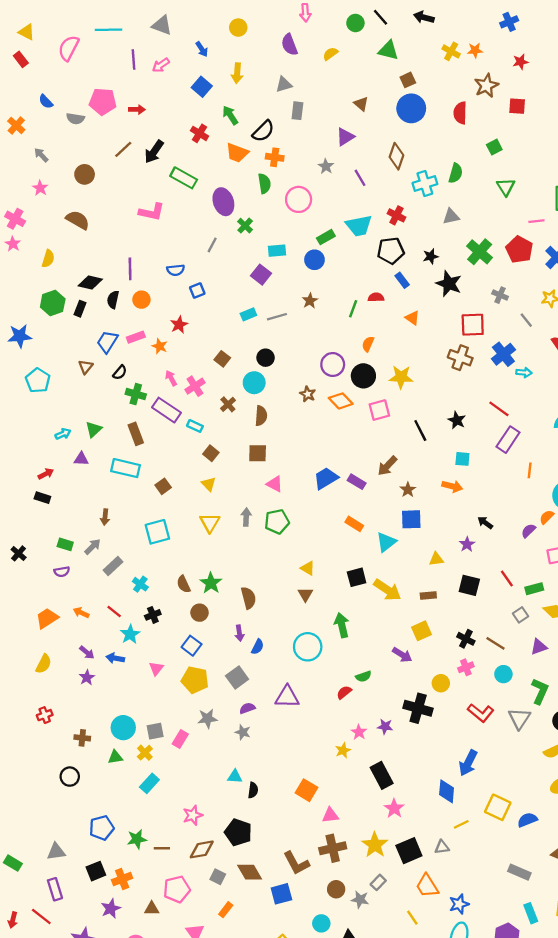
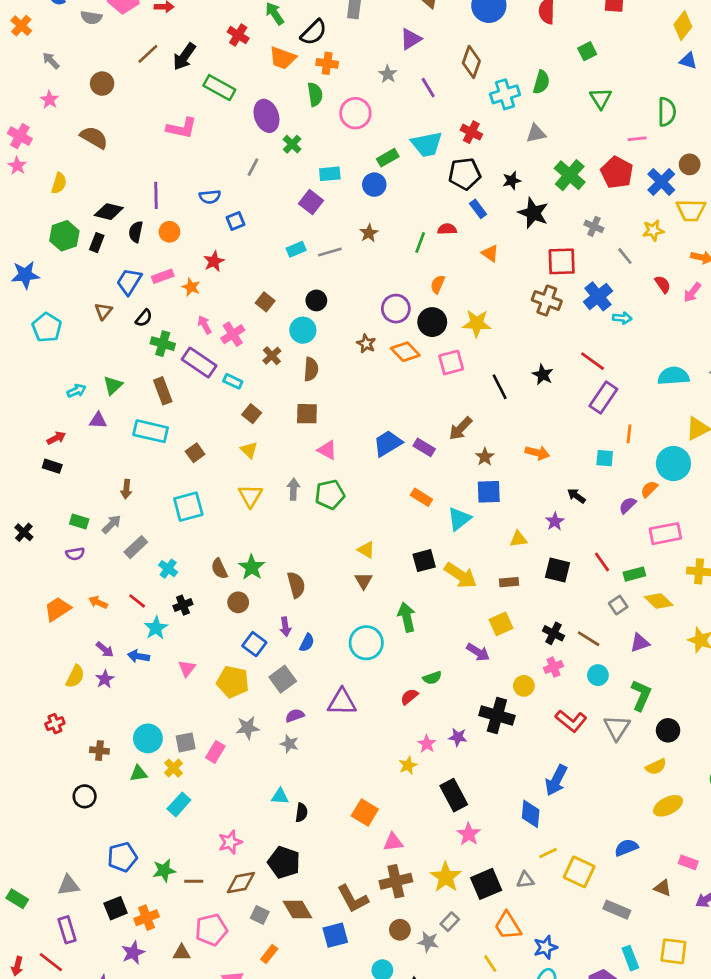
cyan square: (462, 459) -> (605, 458), moved
blue square: (192, 646) -> (254, 644), moved
yellow semicircle: (44, 664) -> (75, 676), moved
yellow square: (498, 807) -> (579, 872), moved

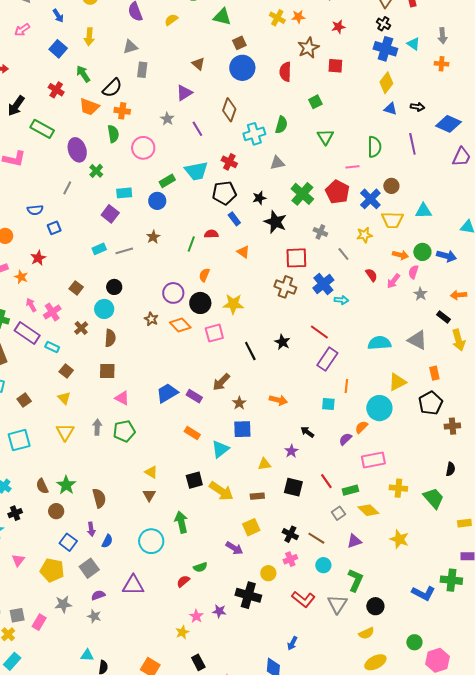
blue arrow: (556, 780) -> (292, 643), size x0.6
black rectangle: (454, 795) -> (198, 662), moved, size x0.7

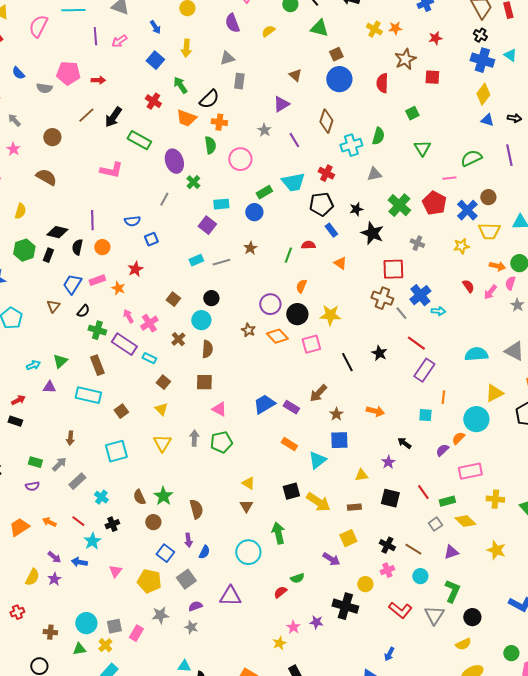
green semicircle: (374, 147) -> (471, 158), turned -115
gray line: (343, 254) -> (401, 313), moved

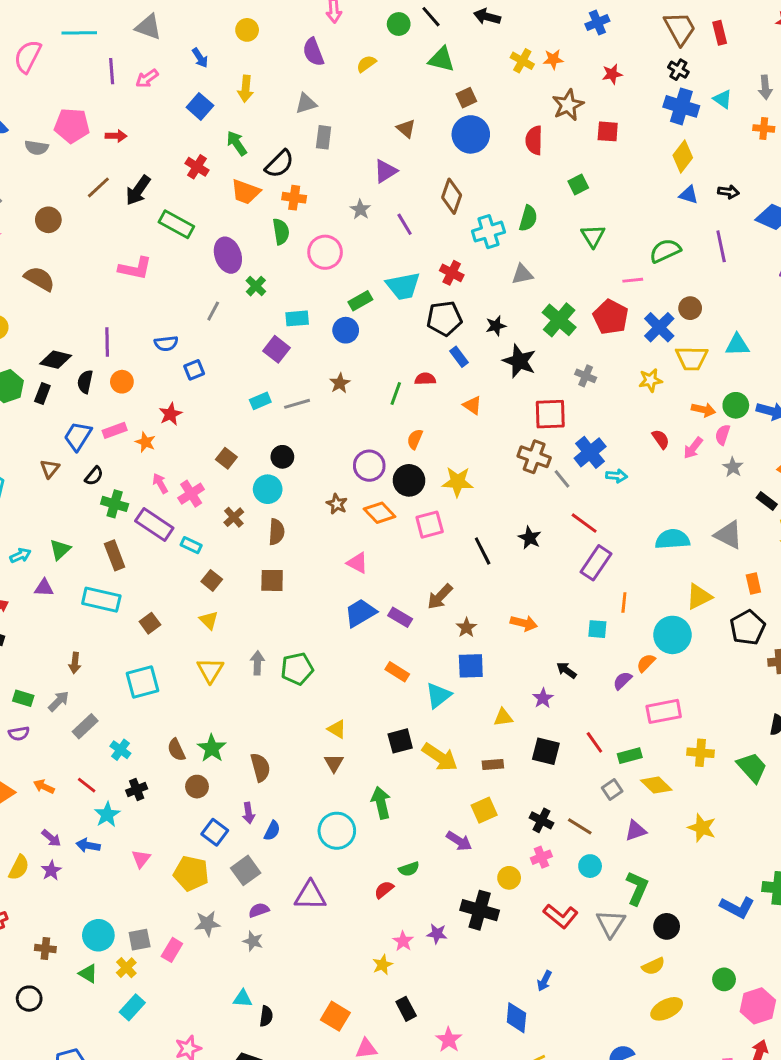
pink triangle: (219, 409) -> (357, 563), moved
green triangle: (79, 649) -> (88, 974), turned 40

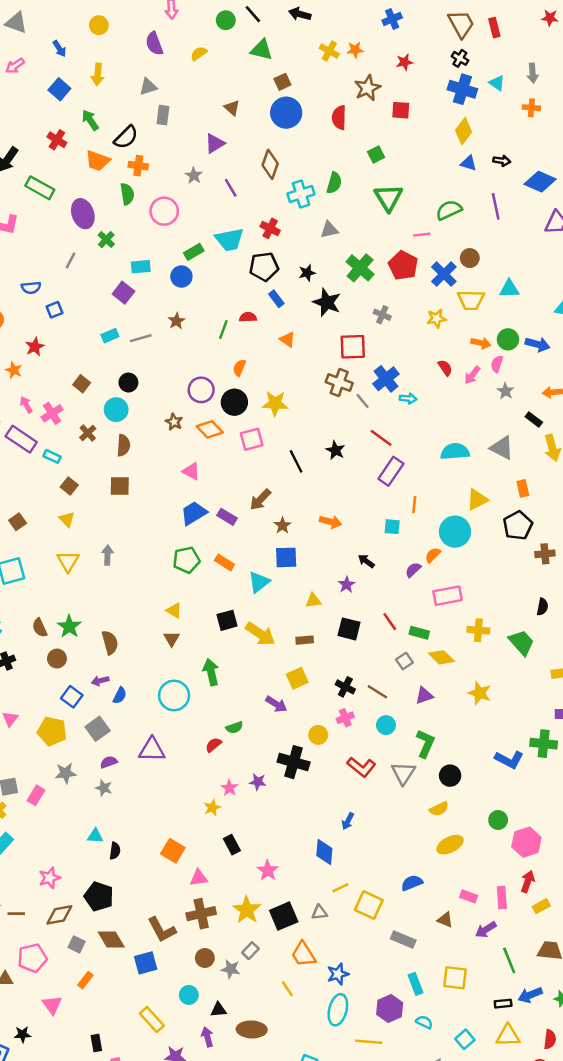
green triangle: (593, 236) -> (388, 198), size x1.4
green pentagon: (297, 669) -> (186, 560), moved
green rectangle: (630, 756) -> (419, 633), turned 30
purple arrow: (249, 813) -> (100, 681), turned 84

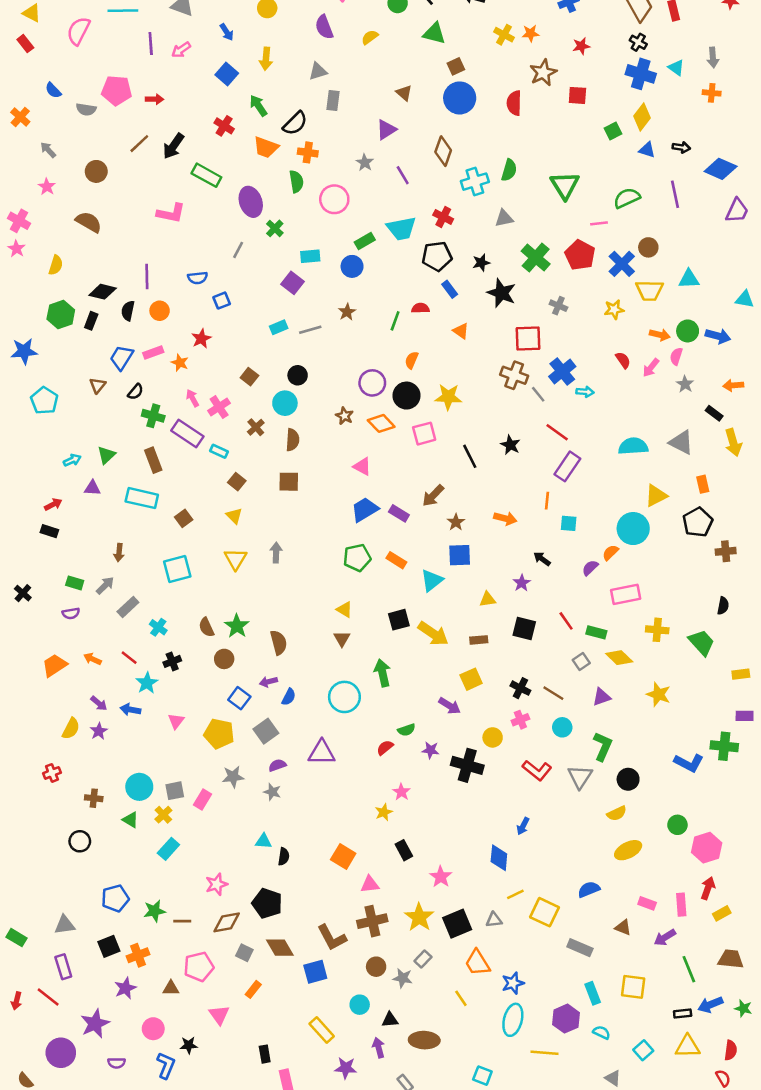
green square: (376, 155) -> (613, 131), moved
orange line: (414, 504) -> (547, 501), moved
purple star: (258, 782) -> (431, 750), moved

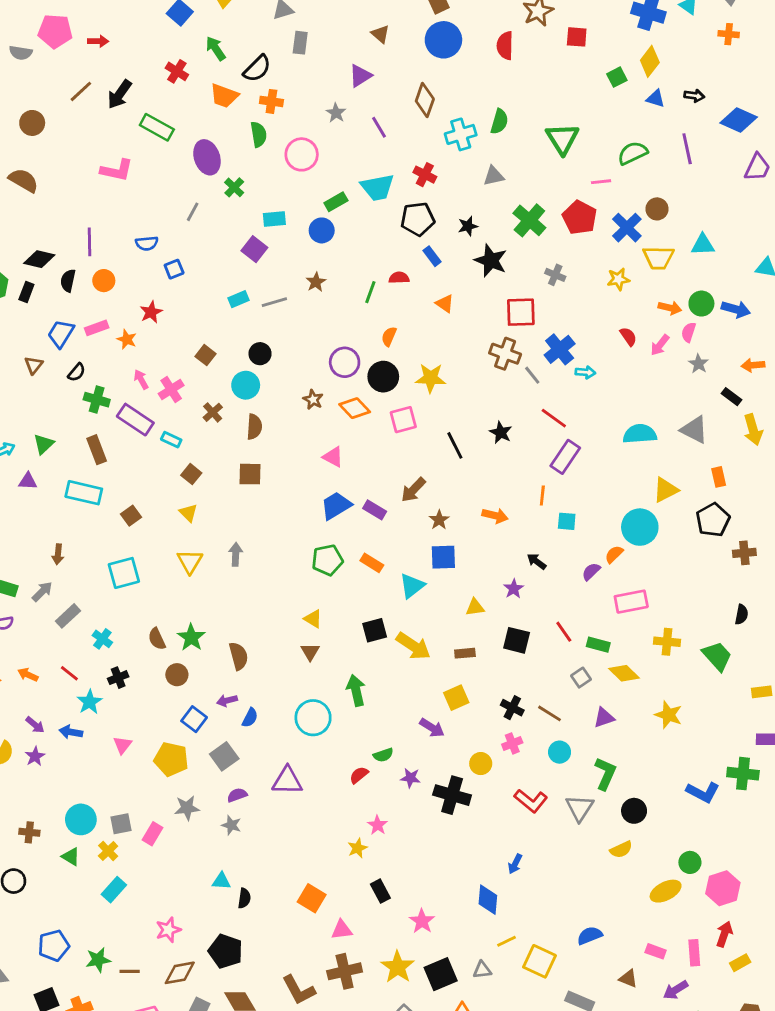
yellow ellipse: (628, 850) -> (666, 891), moved

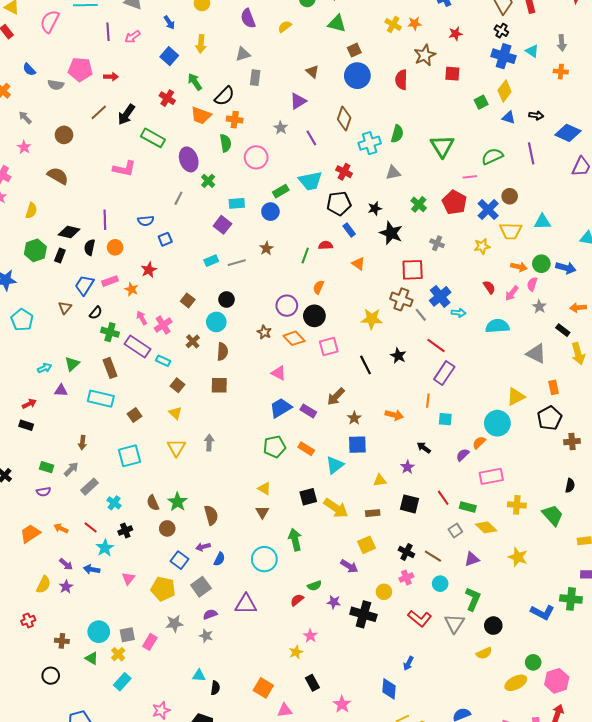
green cross: (529, 220) -> (419, 204), size x0.7
yellow star: (431, 378) -> (372, 319), moved
cyan semicircle: (640, 434) -> (497, 326), moved

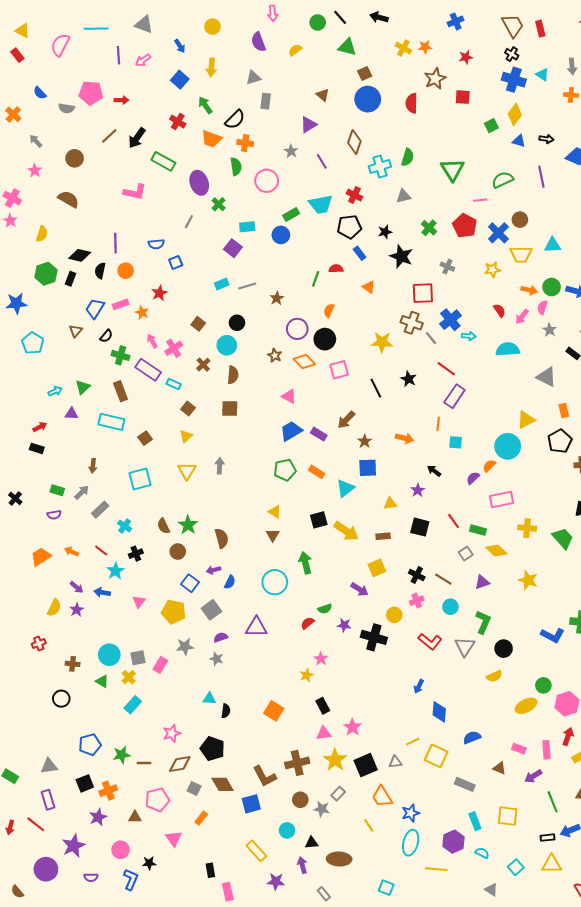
brown star: (266, 248) -> (277, 298), moved
yellow triangle: (175, 413) -> (186, 436), turned 32
blue diamond: (389, 689) -> (439, 712), moved
pink triangle: (285, 710) -> (324, 733), moved

